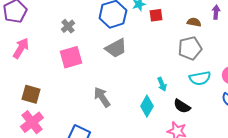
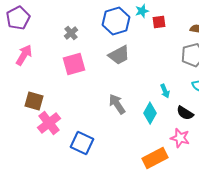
gray arrow: (102, 97) -> (117, 104), moved
pink cross: (32, 122) -> (49, 123), moved

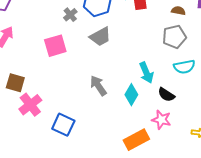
gray cross: (71, 33) -> (70, 15), moved
cyan arrow: (165, 91) -> (146, 73), size x1.5

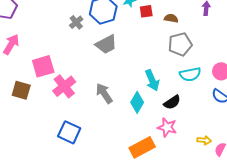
brown semicircle: (178, 11) -> (171, 18), moved
pink square: (55, 46) -> (43, 66), moved
black semicircle: (166, 95) -> (172, 102), turned -66
pink cross: (30, 105) -> (64, 86), moved

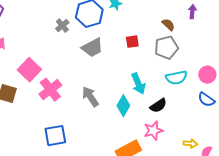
red square: (146, 11) -> (132, 42), moved
brown semicircle: (171, 18) -> (168, 25), moved, turned 32
pink square: (43, 66) -> (29, 70), turned -30
pink star: (167, 127) -> (153, 131), turned -30
blue square: (69, 132) -> (55, 136), turned -35

